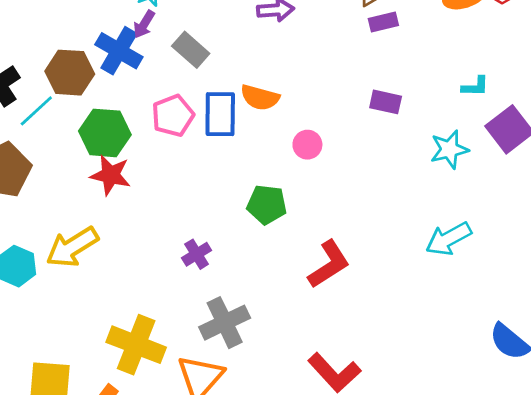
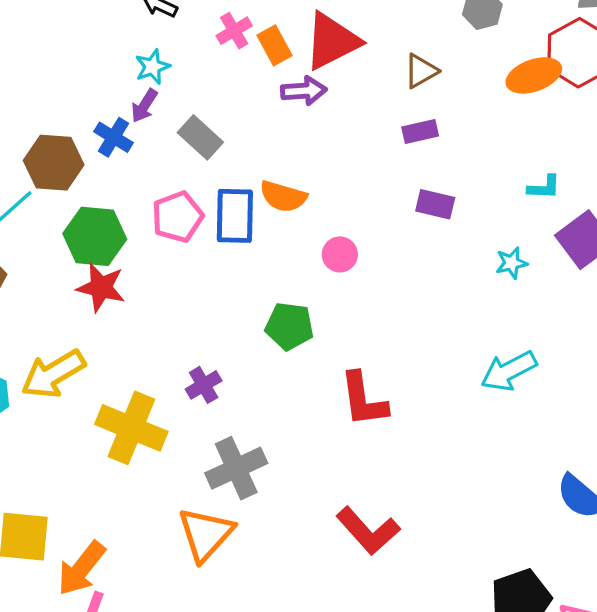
purple rectangle: (383, 22) -> (420, 132), moved
blue cross: (119, 51) -> (114, 137), size x0.7
cyan star: (449, 149) -> (511, 263), size x0.7
red L-shape: (329, 264) -> (363, 400), turned 114
yellow cross: (136, 345) -> (131, 428), moved

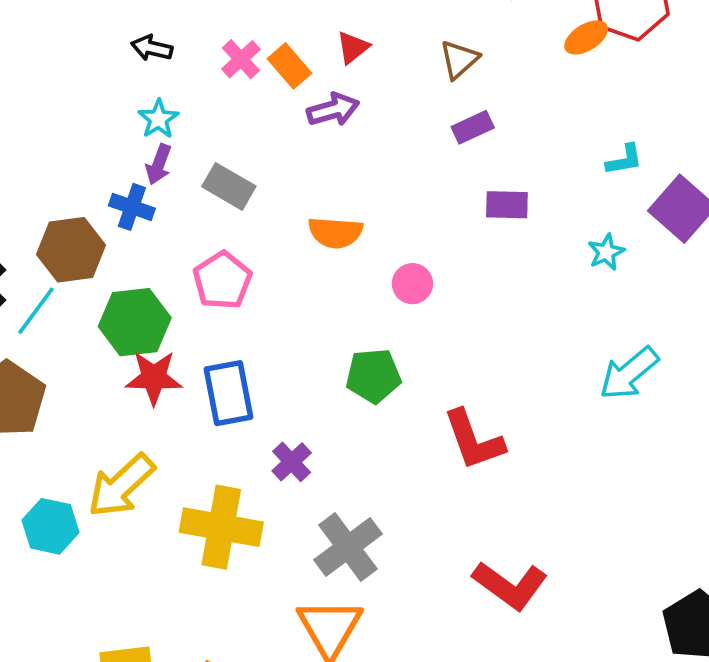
red triangle: (332, 41) -> (353, 47), size x0.5
orange ellipse: (534, 75) -> (586, 37), size x0.7
blue rectangle: (235, 216) -> (229, 393), moved

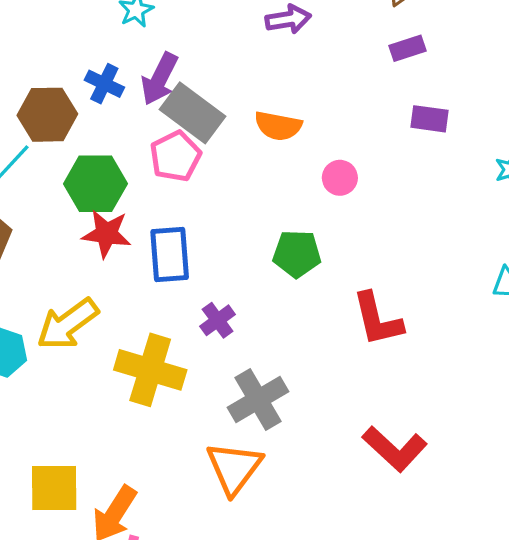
purple arrow: (159, 164) -> (160, 79), moved, size x1.5
gray rectangle: (229, 186) -> (193, 113), moved, size x1.4

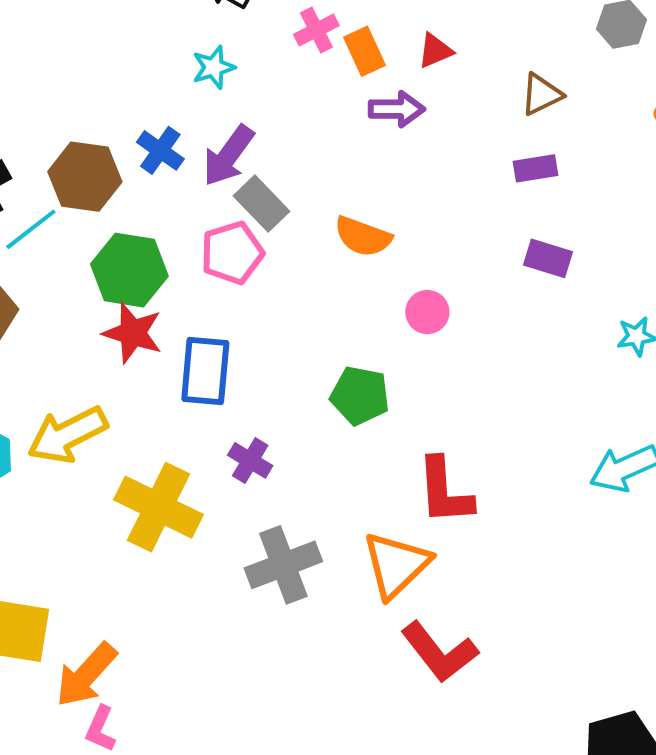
gray rectangle: (193, 113) -> (262, 204), size x0.7
purple cross: (218, 320) -> (250, 460), turned -32
orange triangle: (234, 468) -> (396, 565), moved

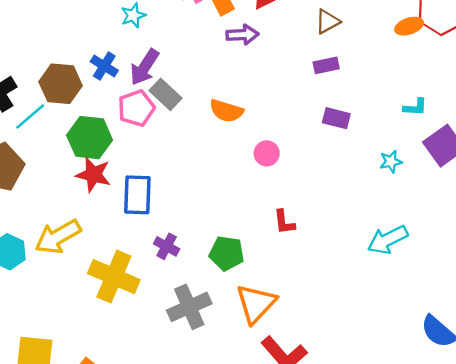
pink pentagon: (232, 253) -> (136, 108), moved
green pentagon: (360, 396) -> (227, 253), moved
red L-shape: (445, 491) -> (284, 222), moved, size x0.6

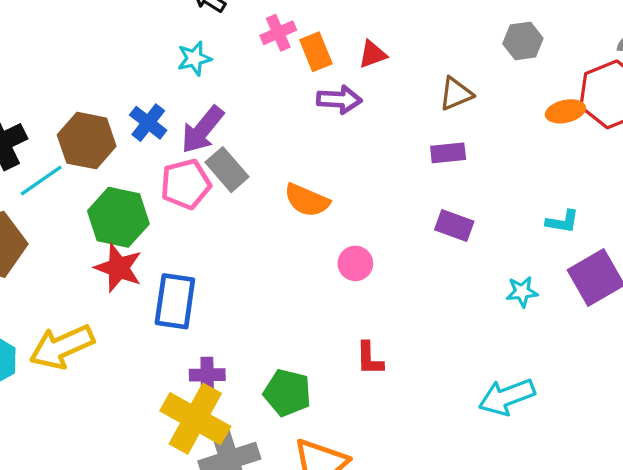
purple cross: (167, 246) -> (207, 375), turned -35
yellow cross: (114, 277) -> (195, 419), moved

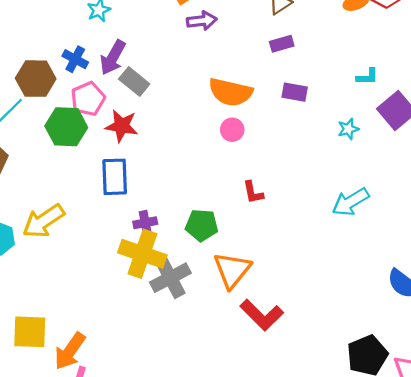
pink pentagon: (186, 184) -> (88, 99), moved
orange semicircle: (307, 200) -> (231, 92), moved, size x1.4
red star: (118, 268) -> (122, 126), moved

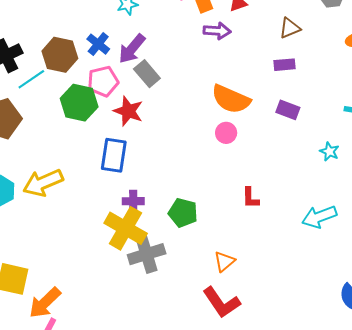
cyan star: (348, 129) -> (329, 152), turned 30
red L-shape: (253, 192) -> (250, 198), moved
orange triangle: (232, 270) -> (224, 261), moved, size x0.6

